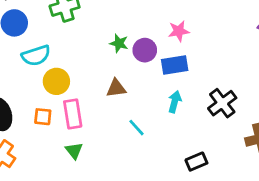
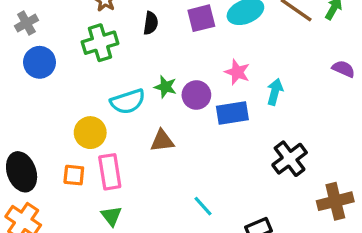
pink star: (179, 31) -> (237, 72), turned 30
cyan semicircle: (36, 56) -> (128, 102), moved
cyan arrow: (175, 102) -> (275, 92), moved
cyan line: (137, 128) -> (203, 206), moved

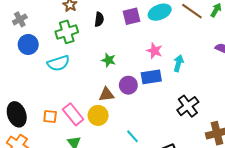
purple circle: (196, 95) -> (128, 85), moved
cyan semicircle: (128, 102) -> (58, 63), moved
yellow circle: (90, 133) -> (98, 115), moved
pink rectangle: (110, 172) -> (73, 114), turned -30

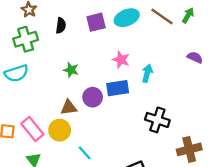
black cross: (188, 106) -> (157, 120), turned -35
cyan line: (133, 136) -> (85, 153), moved

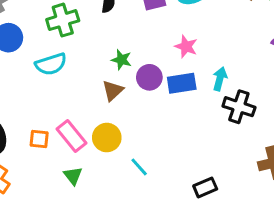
cyan arrow: (147, 73) -> (220, 79), moved
purple circle: (93, 97) -> (149, 77), moved
brown triangle: (69, 107) -> (113, 91), moved, turned -36
black cross: (157, 120) -> (239, 107), moved

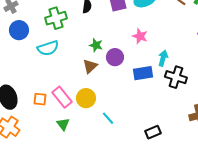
blue rectangle: (182, 83) -> (143, 73), moved

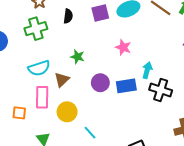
cyan semicircle: (48, 48) -> (39, 68), moved
purple circle: (115, 57) -> (100, 83), moved
brown triangle: (90, 66) -> (62, 80), moved
pink rectangle: (62, 97) -> (42, 97), moved, turned 40

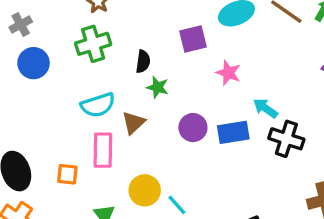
purple square: (100, 13) -> (193, 39), moved
black semicircle: (68, 16) -> (143, 62), moved
cyan arrow: (147, 70) -> (265, 108), turned -70
yellow circle: (67, 112) -> (145, 190), moved

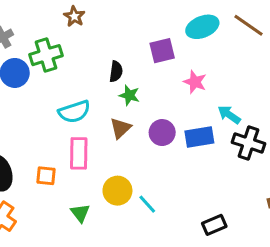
green cross: (93, 44) -> (46, 55), moved
brown triangle: (133, 123) -> (120, 128), moved

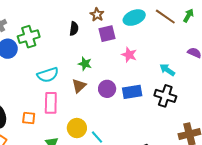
brown star: (74, 16) -> (97, 15), moved
black semicircle: (116, 71) -> (74, 29), moved
cyan arrow: (229, 115) -> (167, 70), moved

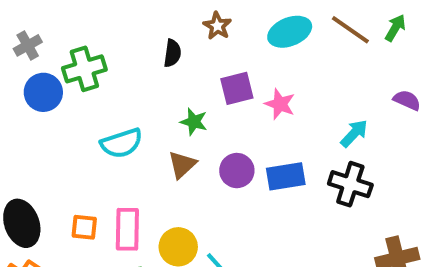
purple square: (107, 34) -> (237, 88), moved
cyan arrow: (167, 70) -> (354, 133), turned 98
pink rectangle: (51, 103) -> (127, 229), moved

